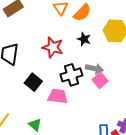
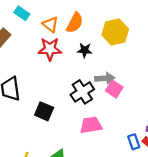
red star: (53, 47) -> (50, 49), moved
pink trapezoid: (58, 96) -> (91, 125), moved

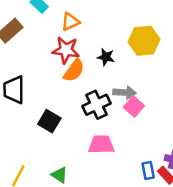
orange semicircle: (75, 23) -> (74, 70), moved
orange triangle: (50, 24) -> (70, 22), turned 49

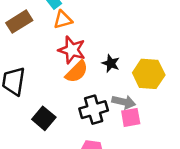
orange triangle: (70, 22) -> (63, 20), moved
yellow hexagon: (144, 41) -> (149, 74), moved
pink square: (134, 107) -> (131, 117), turned 30

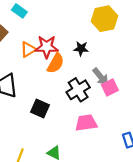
orange triangle: (63, 20) -> (28, 49), moved
yellow hexagon: (149, 74) -> (104, 19), moved
gray arrow: (124, 102) -> (101, 77), turned 54

